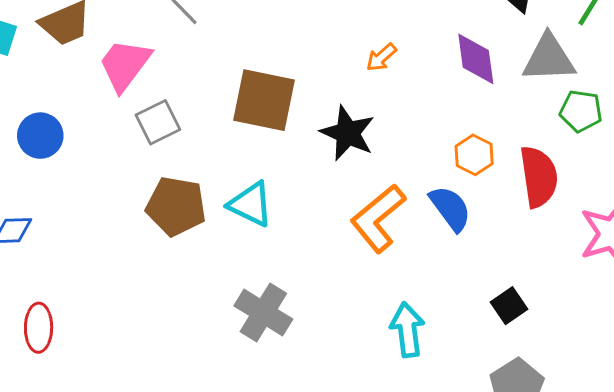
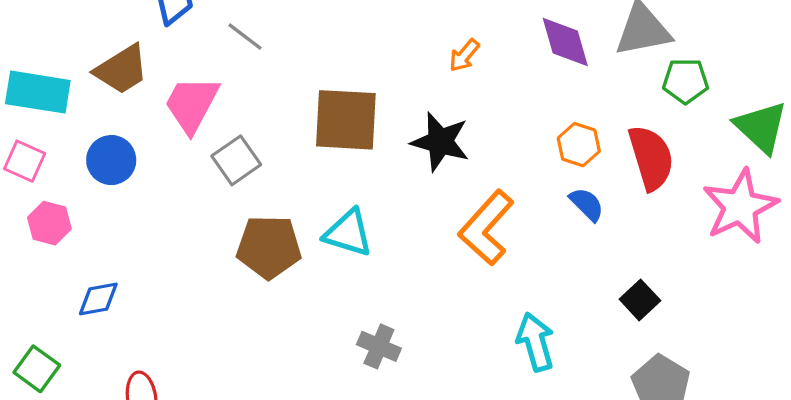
blue circle: (40, 136) -> (111, 160), moved
blue semicircle: (450, 208) -> (587, 204), moved, size x0.7
gray cross: (263, 313) -> (379, 346), size x0.7

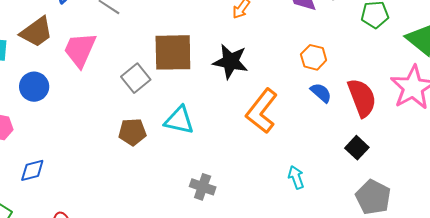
red semicircle: (651, 158) -> (362, 98), moved
gray square: (236, 160) -> (136, 78), moved
brown pentagon: (269, 247) -> (132, 132), size x0.7
cyan arrow: (535, 342) -> (296, 177), size x0.7

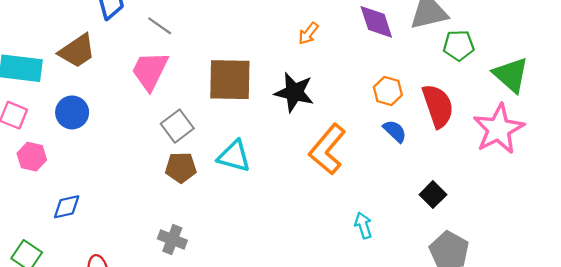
pink trapezoid: (80, 50) -> (150, 71), moved
gray square: (136, 78) -> (177, 126), moved
red semicircle: (362, 98) -> (438, 106), moved
gray cross: (203, 187) -> (172, 240), moved

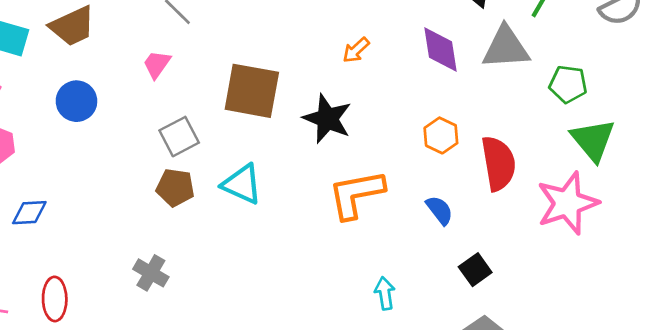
green pentagon: (459, 45) -> (568, 84), moved
pink trapezoid: (150, 71) -> (157, 64), size x0.6
blue circle: (72, 112) -> (76, 101), moved
blue semicircle: (395, 131) -> (440, 210), moved
orange L-shape: (327, 149) -> (356, 194), turned 30

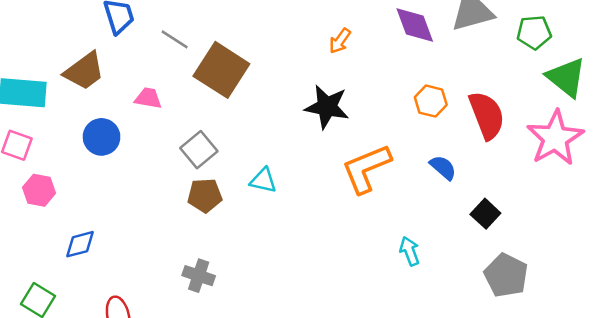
pink trapezoid: (157, 64) -> (148, 98), moved, turned 76
brown square: (252, 91) -> (221, 70), moved, turned 34
cyan triangle: (242, 184) -> (263, 180), size x0.7

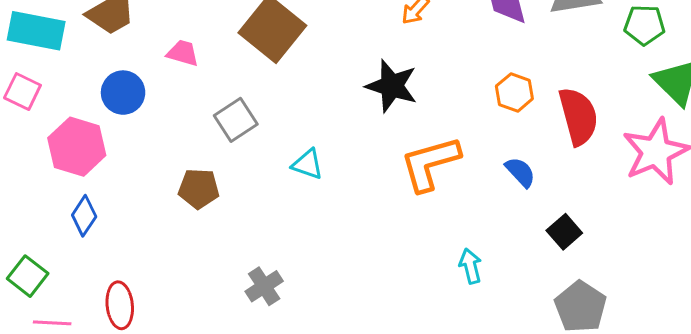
pink hexagon: (39, 190) -> (77, 147), moved, size x1.5
brown pentagon: (205, 195) -> (199, 189), moved
blue diamond: (80, 244) -> (84, 216), turned -48
gray cross: (199, 276) -> (264, 286), moved, turned 32

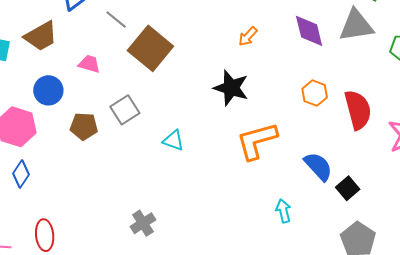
blue semicircle: (520, 172) -> (318, 166), moved, size x1.4
brown pentagon: (199, 189) -> (84, 126), moved

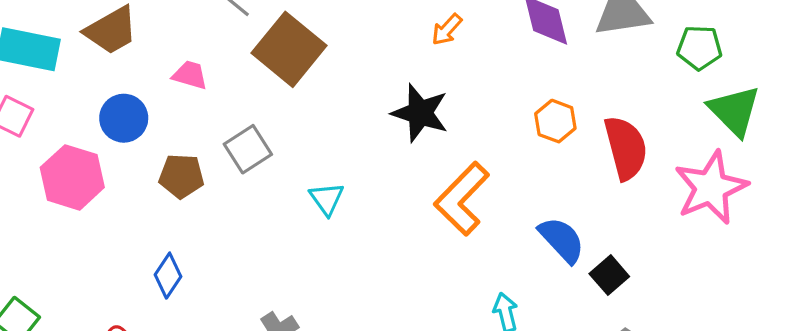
cyan triangle: (173, 141) -> (327, 199), turned 35
orange L-shape: (257, 141) -> (462, 199), turned -30
blue diamond: (21, 174) -> (168, 276), moved

